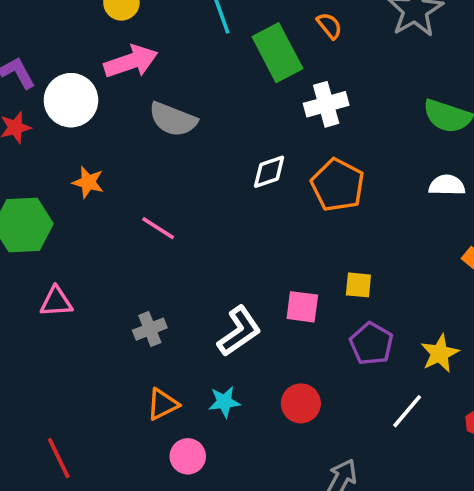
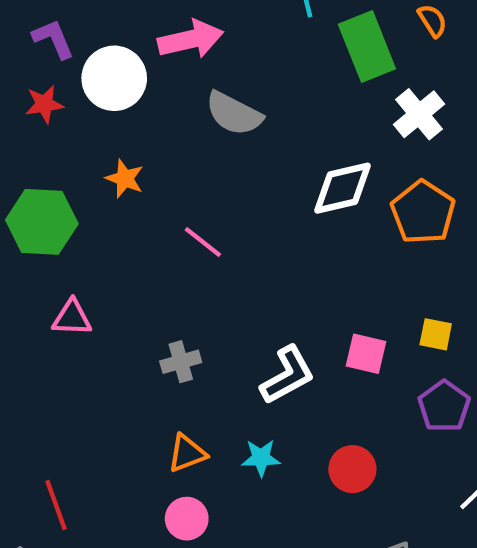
white cross: (326, 104) -> (419, 114), turned -30
white diamond: (269, 172) -> (343, 188), size x1.4
pink circle: (188, 456) -> (187, 519), moved

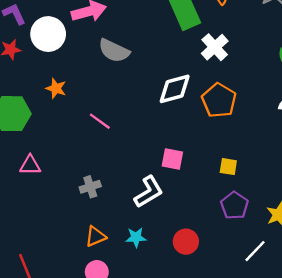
pink square: (366, 354) -> (172, 159), moved

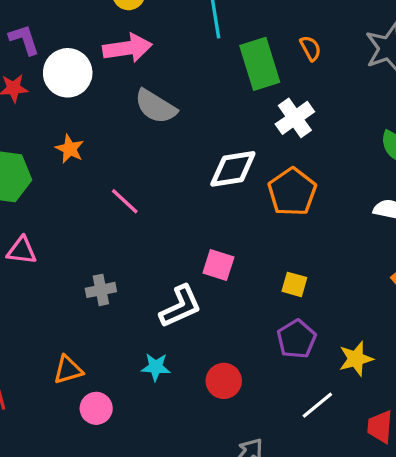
orange triangle: (96, 236) -> (68, 370), moved

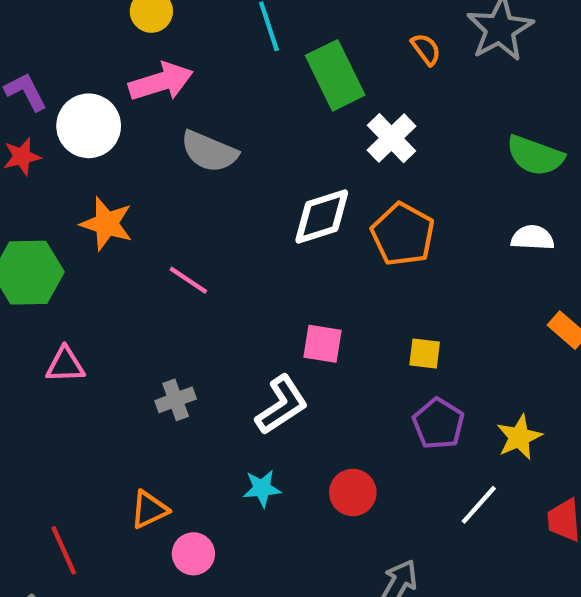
orange semicircle: (310, 48) -> (426, 49), moved
orange star: (70, 149) -> (107, 224), size x1.4

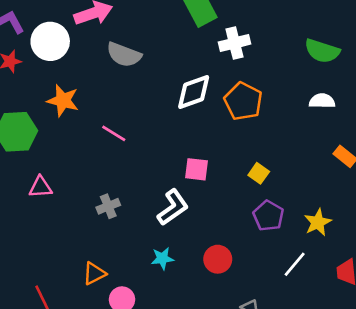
white cross: (392, 138) -> (234, 43), turned 32
yellow square: (425, 353) -> (259, 173), turned 30

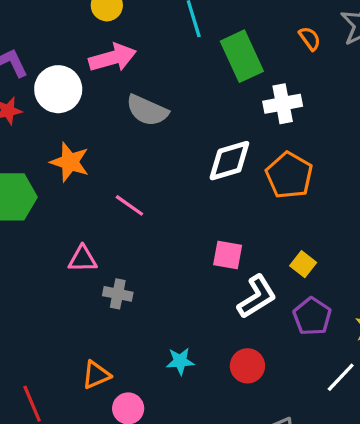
pink triangle: (40, 187) -> (82, 259), moved
gray cross: (108, 206) -> (118, 294), turned 30
white L-shape: (173, 207) -> (257, 297), moved

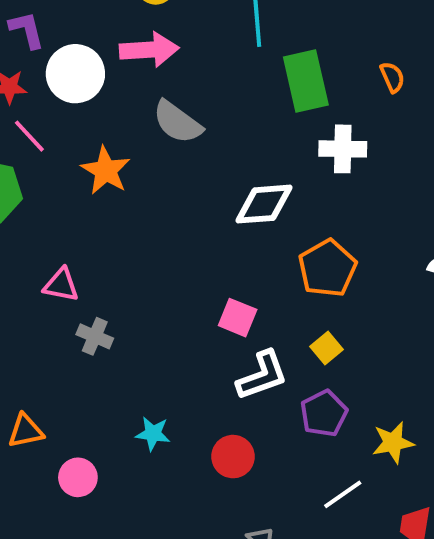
orange star: (70, 162) -> (106, 170), moved
orange pentagon: (289, 175) -> (327, 268), moved
pink line: (129, 205) -> (29, 136), moved
orange triangle: (96, 375) -> (26, 431), moved

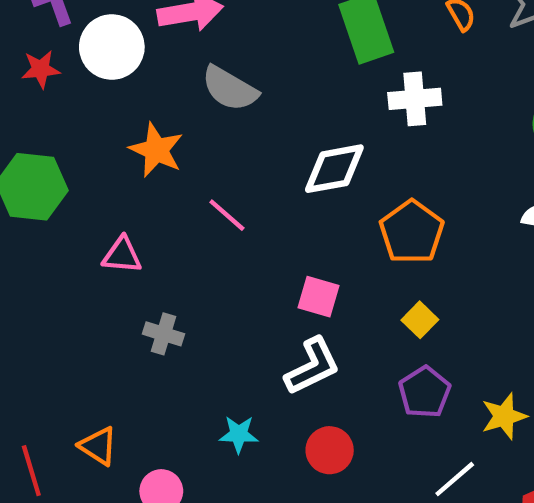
pink line: (29, 136) -> (227, 215), moved
pink triangle: (61, 285) -> (122, 255), moved
white L-shape: (262, 375) -> (312, 366), moved
orange triangle: (26, 431) -> (98, 446), turned 51

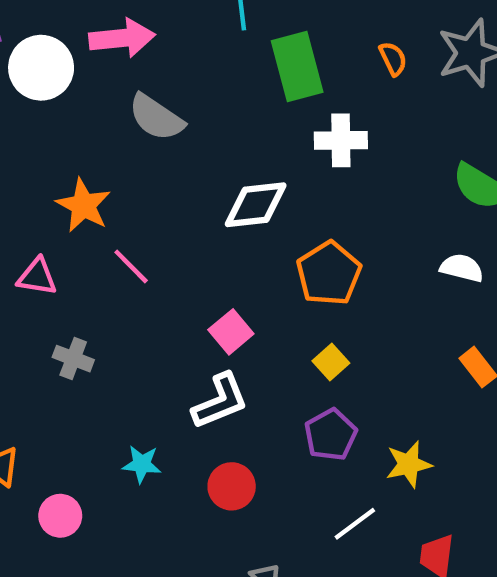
orange star: (156, 150) -> (83, 205), moved
pink line: (227, 215) -> (131, 266), moved
pink square: (318, 297) -> (231, 332), turned 30

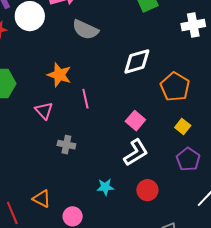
white cross: (341, 140) -> (193, 25), moved
pink line: (131, 266) -> (85, 99), turned 42
pink triangle: (37, 277) -> (44, 111), turned 48

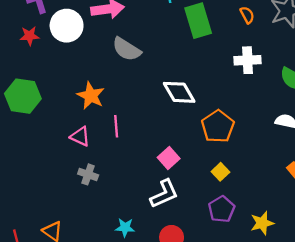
white diamond: (137, 61) -> (179, 92), turned 68
pink triangle: (44, 111) -> (80, 136), moved, turned -30

